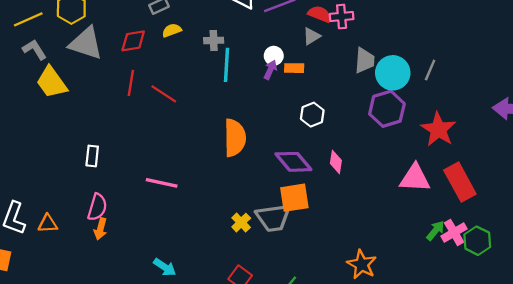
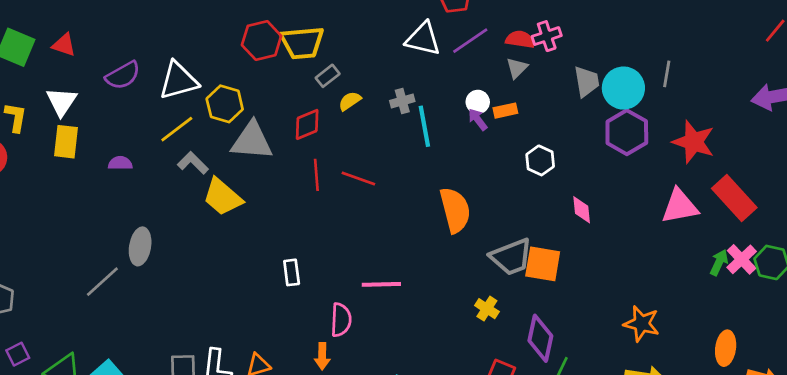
purple arrow: (270, 70) -> (478, 119), turned -48
purple diamond: (293, 162) -> (540, 338), moved, turned 66
orange square: (294, 198) -> (543, 264), turned 32
pink semicircle: (97, 207) -> (341, 320), moved
gray trapezoid: (273, 218) -> (511, 257), moved

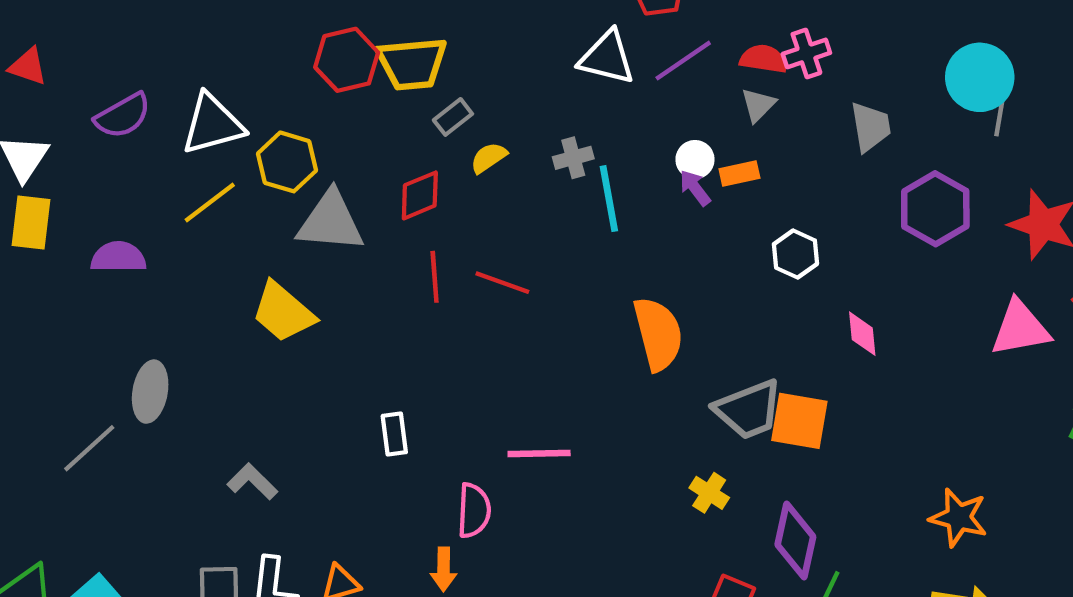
cyan circle: (623, 88) -> (980, 77), moved
purple semicircle: (120, 163) -> (118, 257), size x1.4
gray L-shape: (193, 163) -> (252, 482), moved

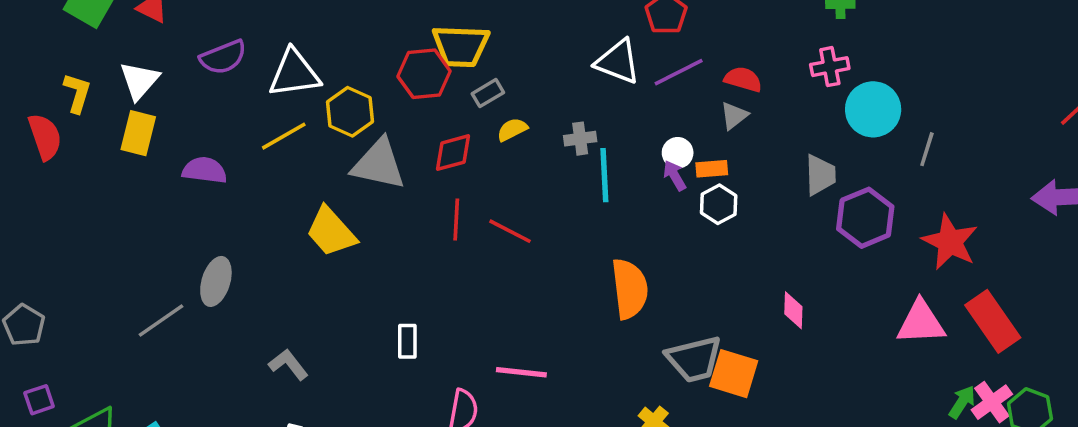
pink cross: (806, 53) -> (830, 67), moved
red hexagon: (347, 60) -> (424, 74), moved
cyan circle: (980, 77) -> (873, 109), moved
gray trapezoid: (871, 127) -> (820, 175), moved
white hexagon: (795, 254) -> (719, 204), moved

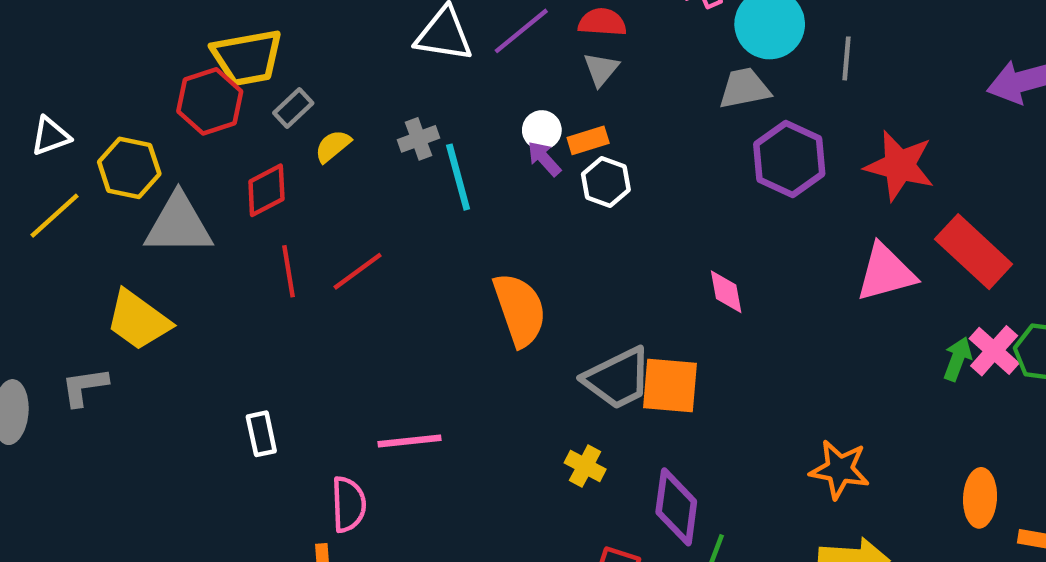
white triangle: (294, 73) -> (51, 136), size x0.6
gray trapezoid: (820, 175) -> (744, 88), moved, turned -87
red line: (510, 231) -> (358, 271), turned -51
gray L-shape: (288, 364) -> (84, 387), moved, turned -48

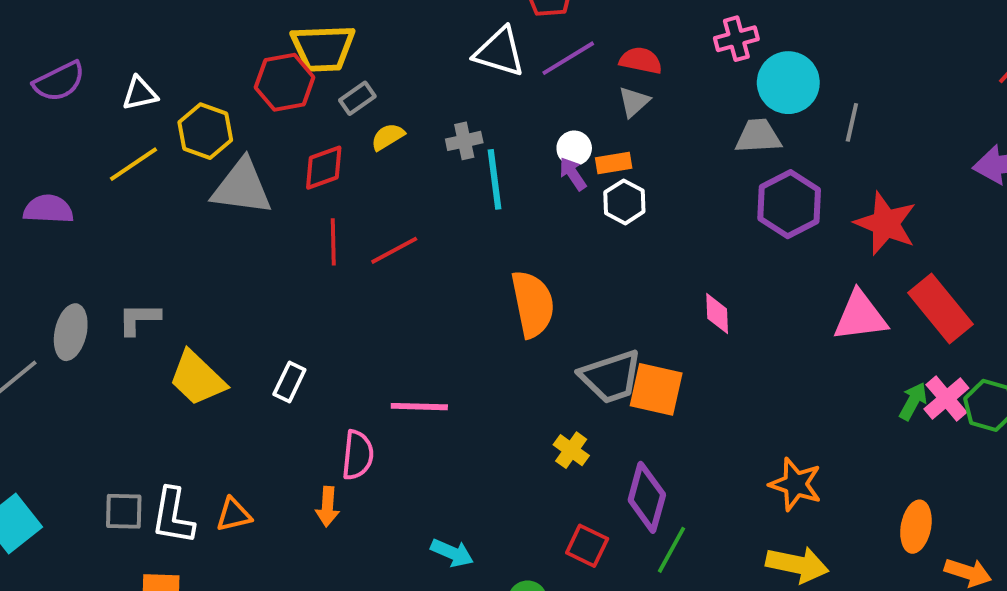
yellow trapezoid: (138, 320) -> (197, 378), moved
white rectangle: (261, 434) -> (289, 382), turned 30

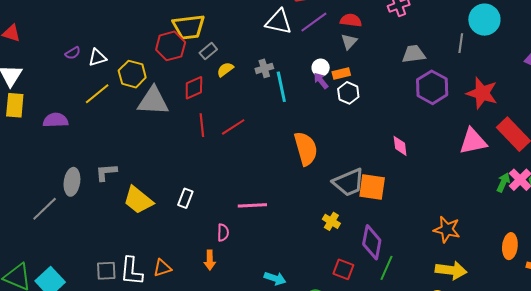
purple semicircle: (59, 82) -> (73, 53), moved, size x0.6
cyan circle: (788, 83) -> (484, 20), moved
pink semicircle: (358, 455) -> (223, 233), size x0.7

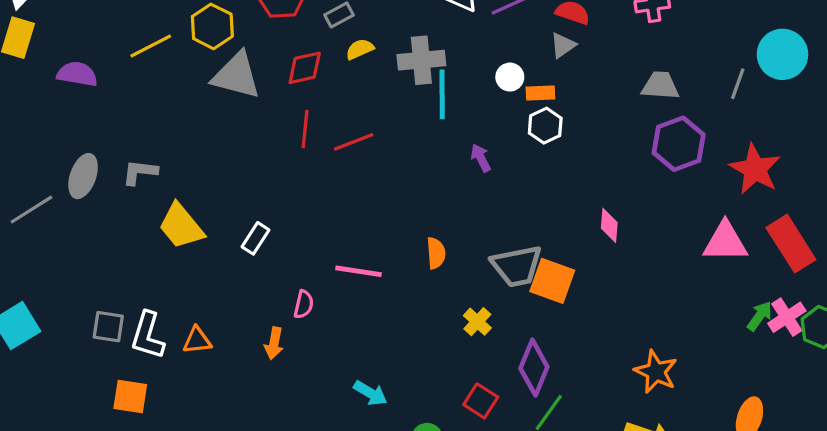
gray cross: (264, 68) -> (421, 60), size x1.6
purple arrow: (321, 81) -> (481, 158), moved
orange semicircle: (306, 149) -> (436, 253), moved, size x0.6

